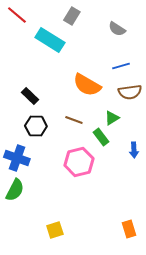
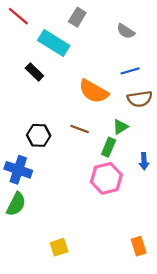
black rectangle: (30, 96) -> (34, 72), moved
green rectangle: (101, 137) -> (109, 147), turned 60
pink hexagon: (79, 162) -> (106, 178), moved

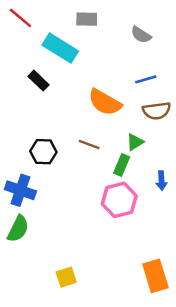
gray rectangle: (77, 17) -> (87, 19), turned 60
orange rectangle: (139, 246) -> (155, 276), size x1.5

